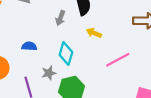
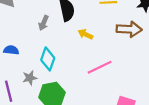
yellow arrow: (94, 33) -> (86, 34), moved

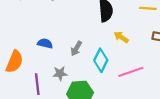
gray arrow: (44, 23) -> (76, 49), moved
cyan diamond: (48, 59) -> (101, 60), moved

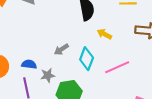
blue semicircle: (45, 43) -> (29, 64), moved
gray arrow: (76, 49) -> (61, 49), turned 32

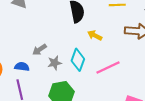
gray arrow: (61, 49) -> (39, 50), moved
gray star: (48, 75) -> (55, 63), moved

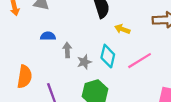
gray arrow: (39, 50) -> (67, 50), turned 128
blue semicircle: (22, 67) -> (48, 36), moved

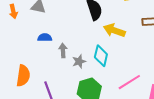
yellow arrow: (122, 29) -> (114, 30), size x1.5
pink line: (140, 61) -> (129, 82), moved

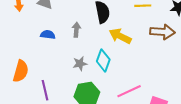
gray arrow: (63, 50) -> (76, 30), moved

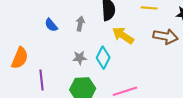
blue semicircle: (48, 35) -> (51, 25), turned -144

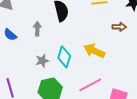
yellow arrow: (123, 35) -> (94, 51), moved
brown arrow: (166, 36) -> (119, 27), size x0.6

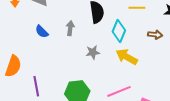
cyan diamond: (64, 57) -> (119, 31), moved
gray star: (42, 61) -> (93, 52), moved

